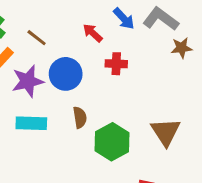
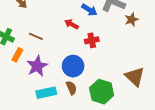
blue circle: (66, 74) -> (73, 66), moved
brown semicircle: (80, 117) -> (71, 88), moved

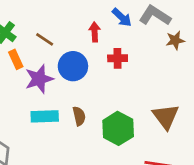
red arrow: (71, 24) -> (95, 32), turned 48
orange rectangle: (17, 55) -> (16, 59), turned -64
blue circle: (73, 66) -> (73, 66), moved

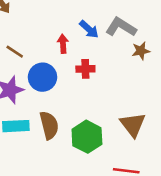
brown semicircle: (79, 116) -> (49, 125), size x1.5

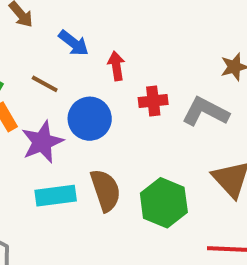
gray L-shape: (121, 27) -> (205, 112), moved
blue arrow: (89, 29) -> (74, 43), moved

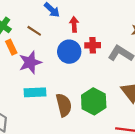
blue circle: (90, 119) -> (69, 52), moved
brown semicircle: (106, 190) -> (64, 105), moved

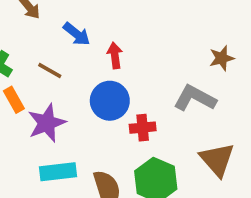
red cross: (93, 45) -> (143, 128), moved

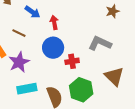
brown star: (222, 58) -> (113, 11), moved

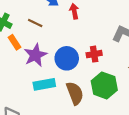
blue circle: (53, 48) -> (67, 58), moved

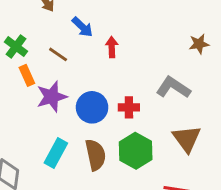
cyan rectangle: (44, 84) -> (56, 153), moved, turned -60

